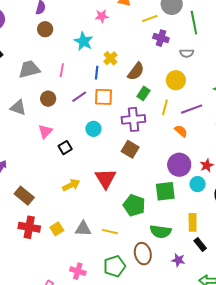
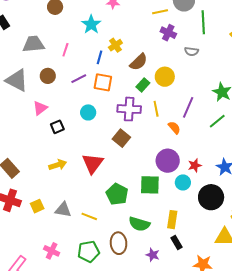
yellow circle: (176, 80) -> (165, 77), moved
gray triangle: (18, 107) -> (17, 80), size x1.4
yellow line: (165, 107) -> (156, 109), moved, turned -35
purple line: (192, 109) -> (188, 107), turned -55

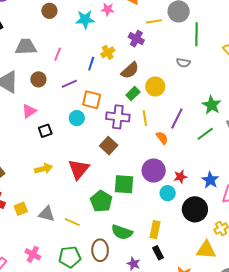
cyan star: (91, 24) -> (85, 19), moved, turned 30
purple cross: (168, 33) -> (136, 39), moved
orange square: (103, 82) -> (92, 100), moved
green square: (150, 185) -> (124, 184), moved

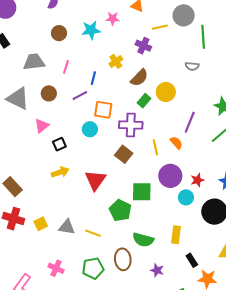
brown circle: (49, 11) -> (59, 33), moved
blue line: (91, 64) -> (93, 78), moved
yellow line: (145, 118) -> (155, 147), moved
yellow arrow: (44, 169) -> (60, 172), moved
black rectangle: (158, 253) -> (192, 260), moved

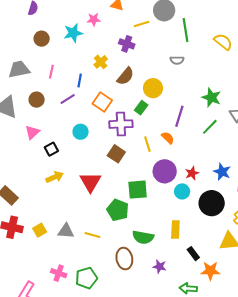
green rectangle: (144, 101) -> (141, 108), moved
orange square: (103, 110) -> (102, 102), moved, turned 30
green pentagon: (93, 268) -> (86, 278), moved

